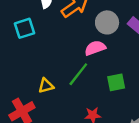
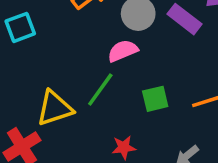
yellow triangle: (46, 86) -> (55, 108), size x1.6

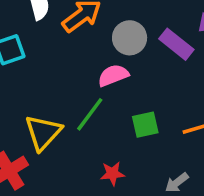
yellow triangle: (55, 108) -> (43, 132), turned -30

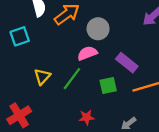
purple rectangle: (176, 44) -> (127, 63), moved
yellow triangle: (43, 132) -> (42, 77), moved, size x0.7

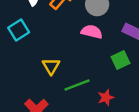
pink semicircle: (87, 53) -> (92, 32), turned 48
green line: (72, 79) -> (77, 85), moved, turned 45

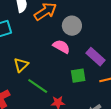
green line: (77, 85) -> (38, 86), turned 40

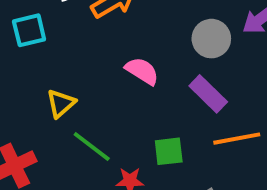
gray circle: (72, 26) -> (211, 39), moved
green square: (78, 76) -> (169, 151), moved

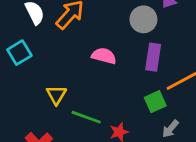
purple rectangle: (208, 94) -> (153, 57), turned 72
green square: (169, 151) -> (155, 102), moved

